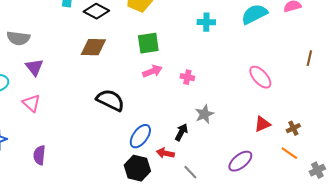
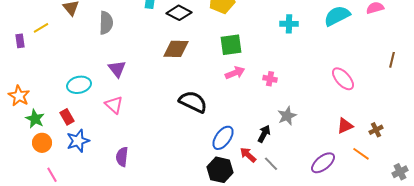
gray semicircle: (18, 38) -> (106, 23), moved, turned -95
red arrow: (165, 153) -> (248, 155), turned 30
orange line: (289, 153) -> (361, 154), moved
gray line: (190, 172) -> (271, 164), moved

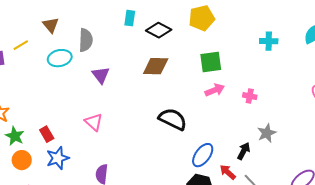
purple triangle: (117, 69) -> (101, 75), moved
cyan ellipse: (79, 85) -> (60, 58), moved

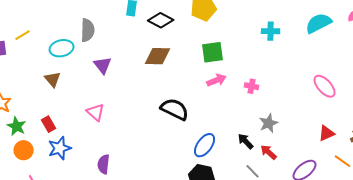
brown triangle: (51, 25) -> (53, 79), moved
black arrow: (244, 151) -> (246, 141), turned -72
red arrow: (228, 172) -> (269, 152), moved

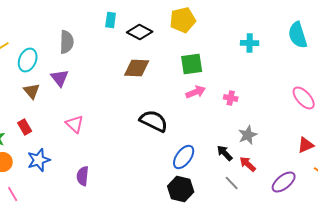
cyan semicircle: (319, 23) -> (298, 35), turned -80
cyan ellipse: (62, 48) -> (28, 60), moved, turned -55
purple triangle: (103, 65) -> (60, 78), moved
red rectangle: (49, 124) -> (25, 127), moved

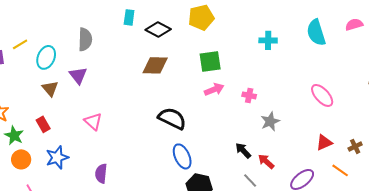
gray star: (248, 135) -> (270, 121), moved
blue ellipse: (184, 157) -> (182, 156), moved, turned -60

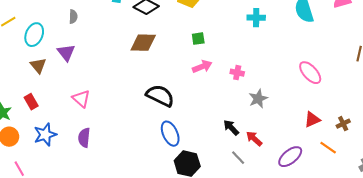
gray semicircle: (85, 39) -> (73, 17), size x0.6
green square: (210, 61) -> (198, 39), size x0.6
purple semicircle: (101, 173) -> (84, 138), moved

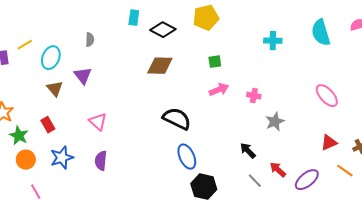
red arrow: (254, 139) -> (278, 170), moved

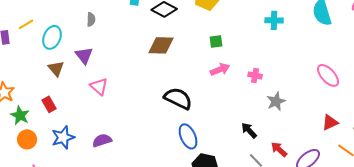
pink triangle: (98, 122) -> (99, 86), moved
purple semicircle: (101, 161) -> (102, 140), turned 66

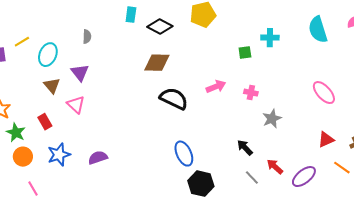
green square: (216, 41) -> (245, 53), moved
pink triangle: (99, 86) -> (76, 105), moved
black semicircle: (178, 98) -> (174, 99), moved

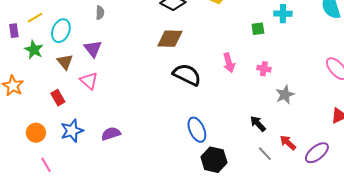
pink arrow: (216, 87) -> (229, 63), turned 96
green star: (16, 133) -> (34, 50), moved

